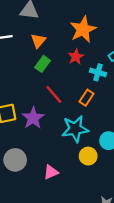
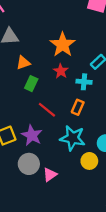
orange triangle: (38, 41) -> (23, 63), turned 40
cyan star: (75, 129) -> (73, 138), turned 30
gray circle: (15, 160) -> (29, 164), moved
pink triangle: (51, 172) -> (50, 175), moved

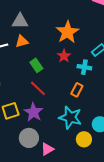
orange triangle: (23, 63) -> (22, 41), moved
green rectangle: (31, 84) -> (36, 65), turned -64
red line: (47, 110) -> (38, 88), moved

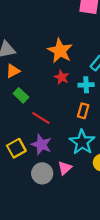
green rectangle: (36, 65) -> (21, 95), moved
cyan star: (70, 117) -> (82, 142), turned 30
pink triangle: (47, 149) -> (65, 168), moved

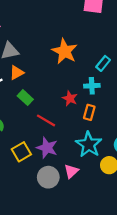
red star: (62, 77) -> (70, 98), moved

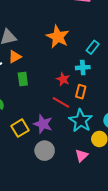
green rectangle: (25, 98) -> (23, 79), turned 40
red line: (46, 120) -> (61, 102), moved
pink triangle: (71, 171) -> (82, 155), moved

